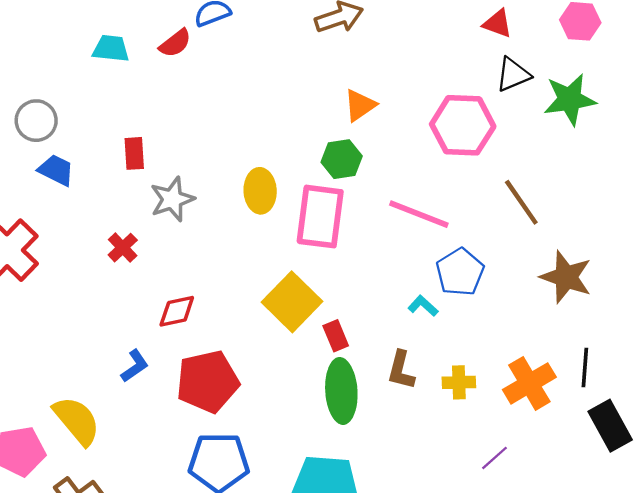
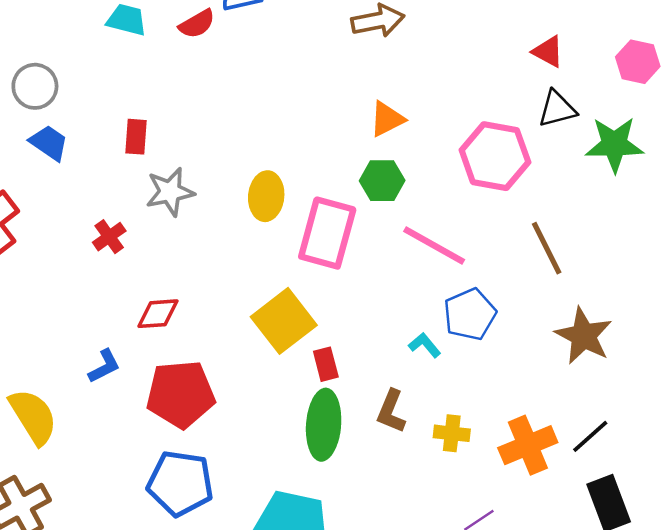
green hexagon: (342, 159) -> (382, 181), moved
black line: (585, 368) -> (590, 436), turned 36

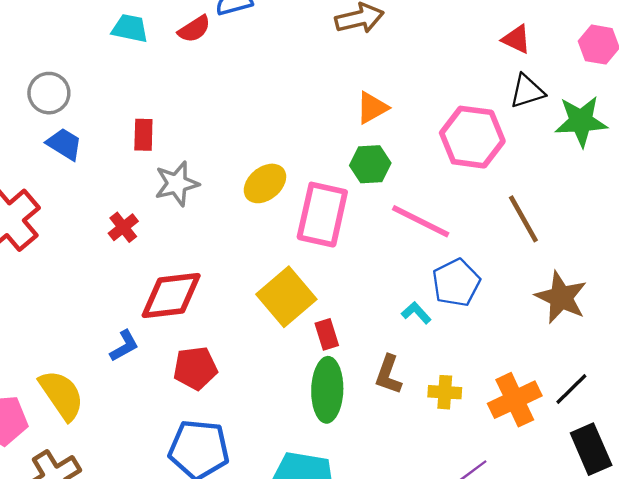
yellow ellipse: (266, 196) -> (265, 183), turned 48
red diamond: (158, 314) -> (171, 296), size x1.6
red pentagon: (181, 394) -> (195, 368), size x0.7

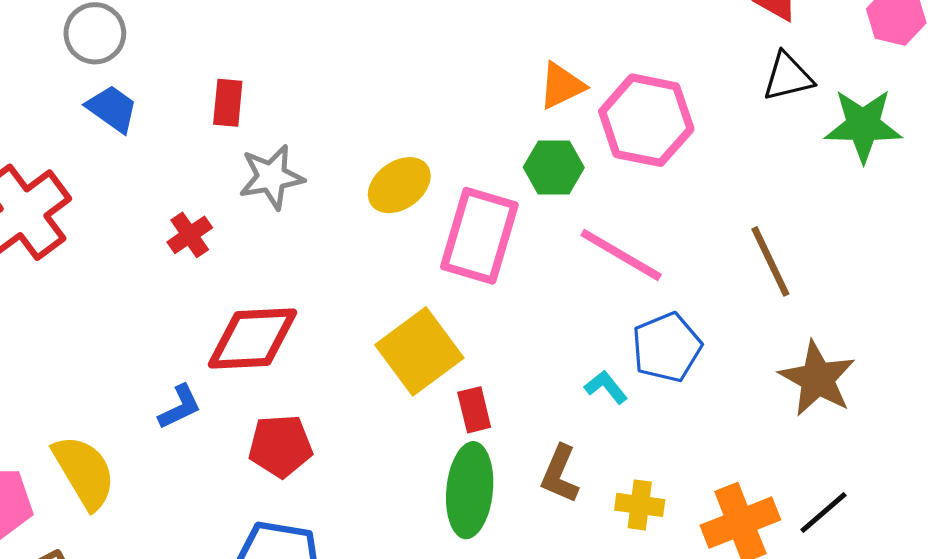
pink hexagon: (472, 137) -> (646, 120), moved

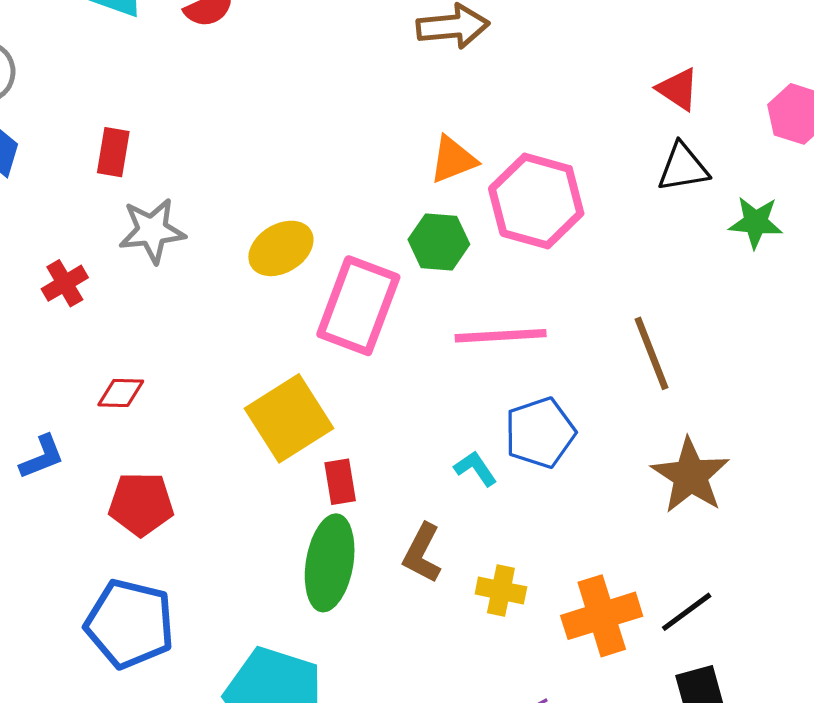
green star: (863, 125) -> (756, 222), size x0.7
pink line: (621, 255) -> (501, 336), turned -38
red diamond: (252, 338) -> (121, 393), size x0.5

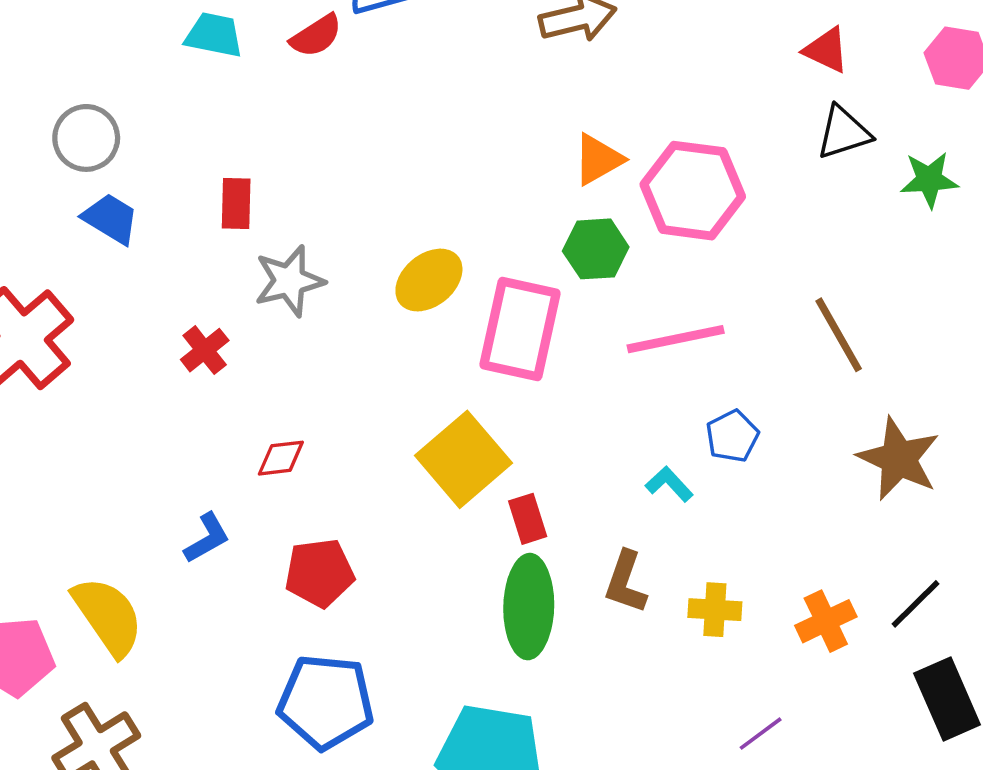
blue pentagon: (540, 433) -> (732, 436), size x0.7
orange cross: (602, 616) -> (826, 621), size x0.7

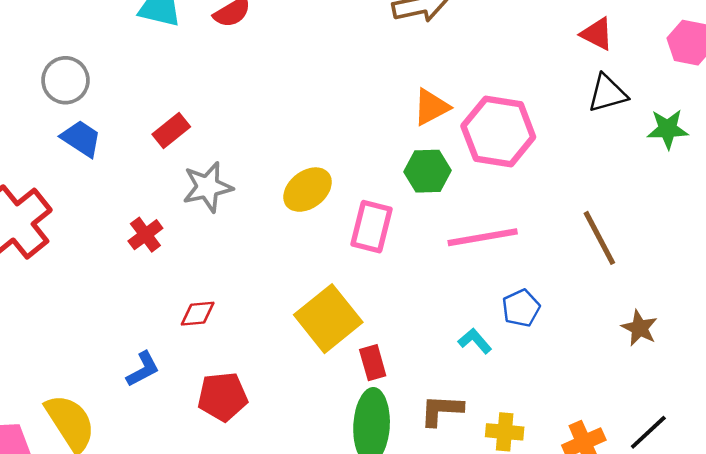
red rectangle: (236, 203) -> (171, 130), turned 48
pink rectangle: (520, 329) -> (371, 227), size x0.7
brown star: (899, 459) -> (640, 328), size x0.6
brown L-shape: (626, 582) -> (441, 410), turned 72

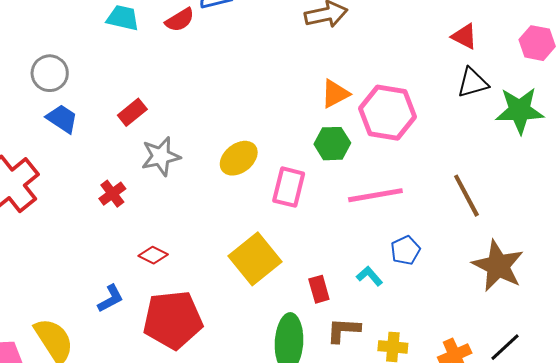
green star: (668, 129) -> (520, 110), size x1.5
red diamond: (198, 314) -> (153, 255), turned 32
brown star: (640, 328) -> (498, 266), size x1.8
red rectangle: (373, 363) -> (319, 289), moved
red pentagon: (223, 397) -> (173, 320), size x1.5

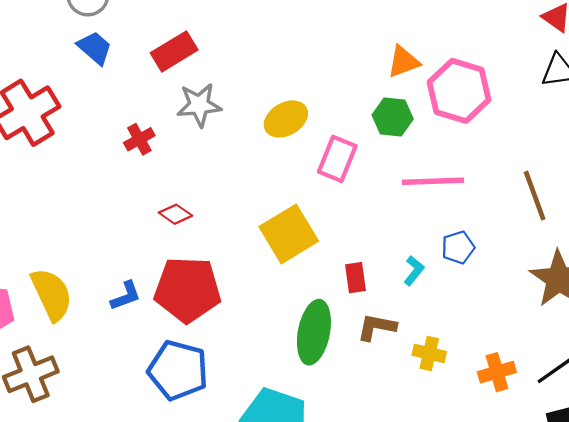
red rectangle: (132, 112) -> (174, 51), size x1.4
cyan L-shape: (369, 276) -> (414, 271), turned 72
blue L-shape: (110, 299) -> (126, 296), moved

